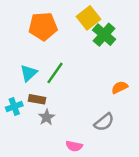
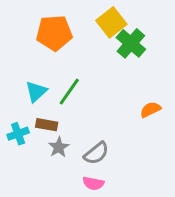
gray semicircle: (104, 122) -> (96, 153), moved

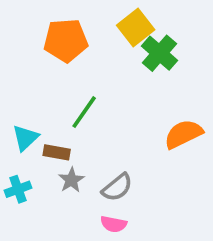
cyan triangle: (36, 92) -> (25, 138), moved
orange semicircle: (150, 110) -> (183, 134), size x1.5
cyan cross: (18, 134) -> (18, 189), moved

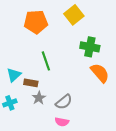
green cross: (160, 53) -> (90, 47), moved, turned -30
green line: (84, 112) -> (46, 61), turned -54
orange semicircle: (183, 134) -> (100, 73), turned 75

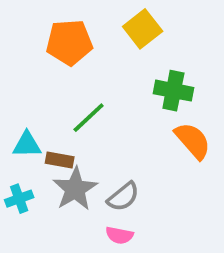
green line: (46, 61) -> (89, 118), turned 66
cyan triangle: (14, 75) -> (27, 145), turned 42
gray star: (39, 98) -> (75, 189), size x1.6

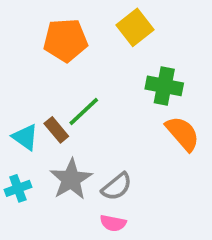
cyan triangle: (27, 145) -> (25, 137), turned 36
brown rectangle: (60, 160) -> (56, 130), moved, turned 40

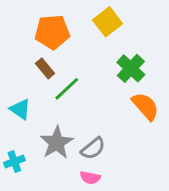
green cross: (164, 86) -> (131, 68), turned 32
brown rectangle: (56, 130) -> (45, 68), moved
cyan cross: (18, 188) -> (14, 162), moved

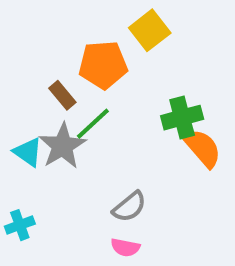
orange pentagon: (52, 32) -> (103, 65), moved
green cross: (131, 68) -> (182, 118), moved, turned 32
gray star: (57, 143) -> (62, 146), moved

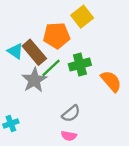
brown rectangle: (62, 95) -> (34, 52), size x1.6
green cross: (182, 118) -> (80, 65), moved
cyan triangle: (28, 152) -> (15, 51), moved

